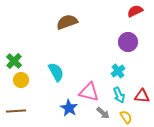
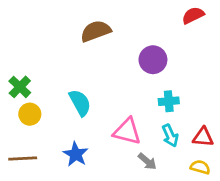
purple circle: (128, 42) -> (153, 60), moved
cyan cross: (118, 71) -> (169, 101), turned 32
blue star: (69, 108) -> (76, 154), moved
yellow semicircle: (126, 117) -> (200, 167), moved, turned -40

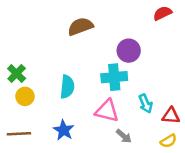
cyan cross: (169, 101) -> (114, 77), moved, size x1.5
cyan semicircle: (80, 103) -> (67, 87), turned 35
cyan arrow: (170, 136) -> (146, 104), moved
yellow semicircle: (200, 167) -> (168, 141), turned 133

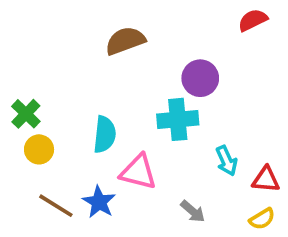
pink triangle: (107, 111) -> (138, 172), moved
brown line: (19, 134) -> (56, 206), moved, turned 35

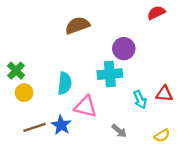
red triangle: (266, 179) -> (164, 94), moved
brown line: (56, 206) -> (35, 127), turned -50

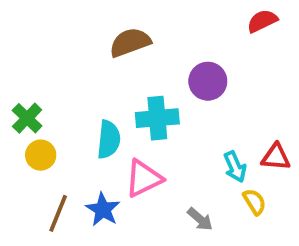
cyan cross: (110, 74) -> (157, 118), moved
pink triangle: (86, 107) -> (144, 178), turned -40
brown line: (35, 127) -> (58, 213), turned -50
yellow semicircle: (162, 136) -> (254, 202), moved, turned -91

